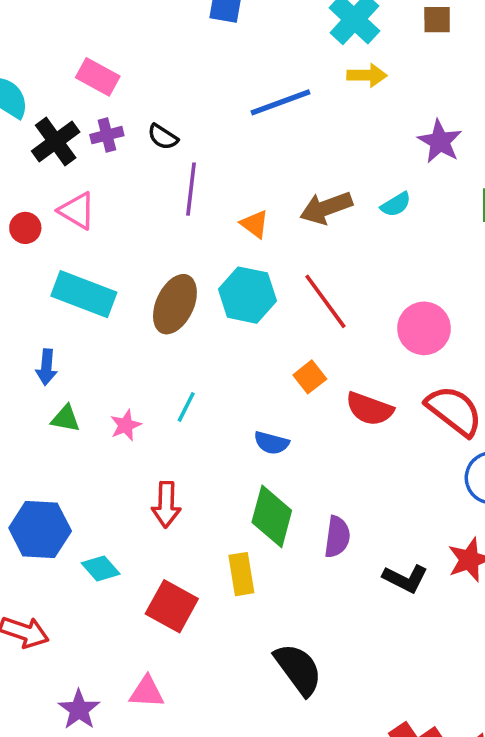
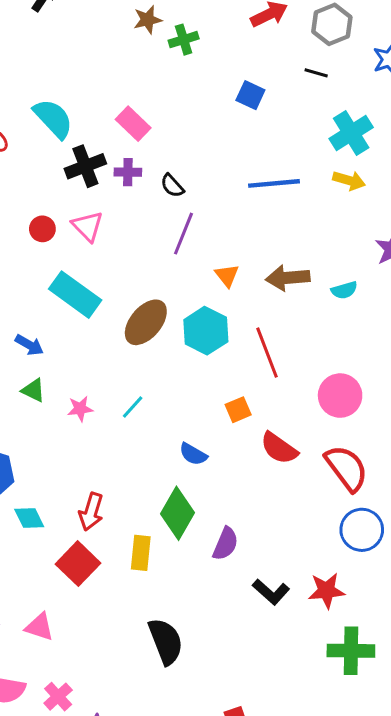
blue arrow: (46, 367) -> (29, 345), turned -80
red arrow: (166, 505) -> (91, 512), moved

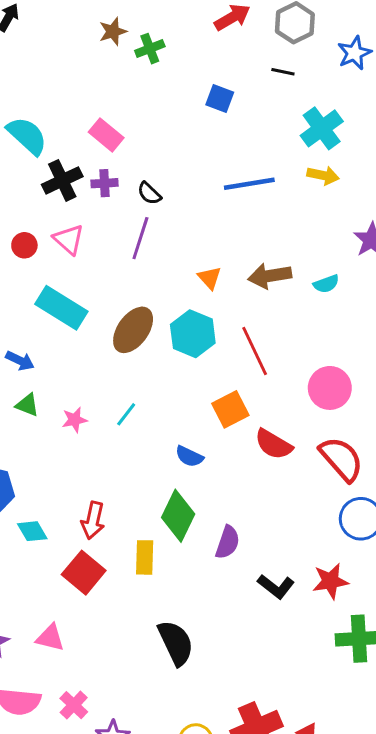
purple line: (184, 234) -> (140, 238), moved
orange square: (238, 410) -> (230, 409), size x1.4

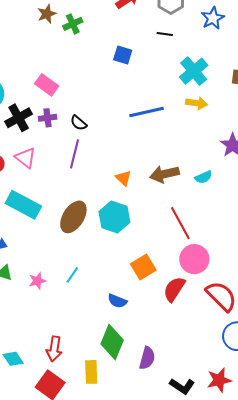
red line: (255, 351) -> (180, 223), moved
pink circle: (330, 388) -> (194, 259), moved
red semicircle: (273, 444) -> (174, 289), turned 96

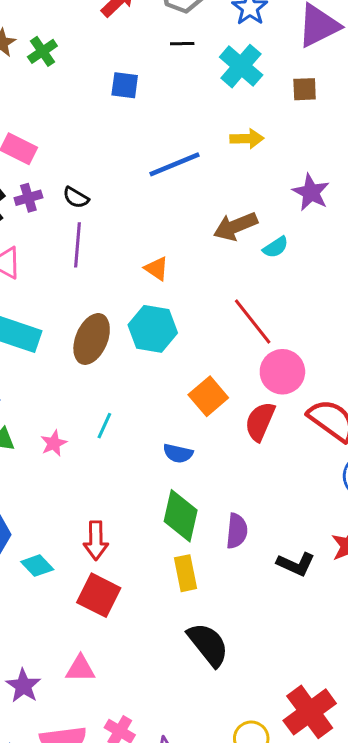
cyan cross: (194, 71) -> (241, 66), moved
brown arrow: (164, 174) -> (235, 226), moved
yellow rectangle: (91, 372) -> (186, 573), moved

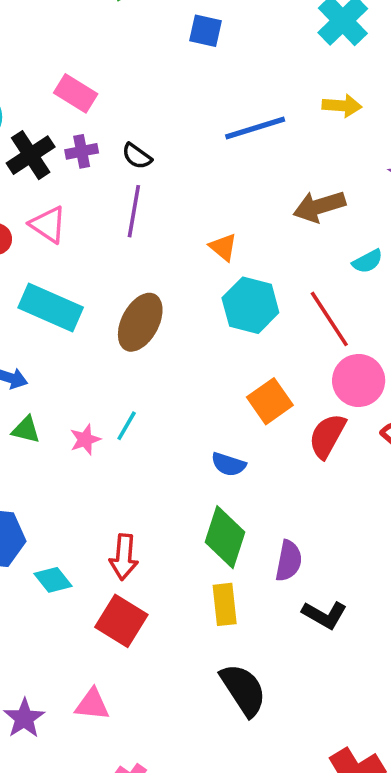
cyan semicircle: (276, 247) -> (368, 261), moved
cyan hexagon: (153, 329) -> (250, 305), moved
cyan line: (104, 426) -> (127, 426), moved
black L-shape: (296, 564) -> (324, 615), moved

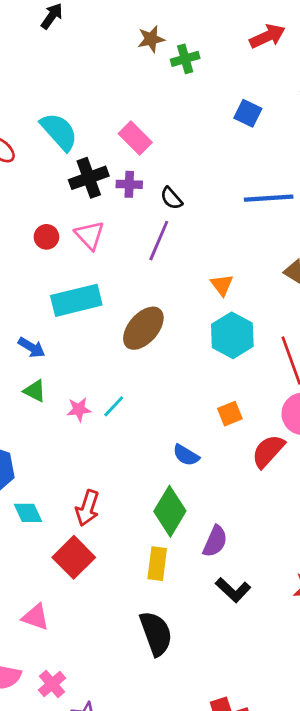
cyan rectangle: (51, 308) -> (76, 300), turned -51
orange square: (270, 401) -> (230, 414), size x0.7

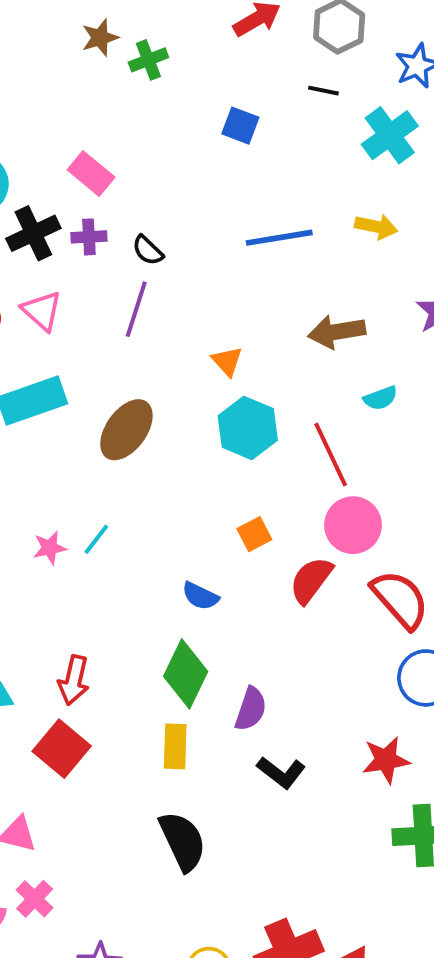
pink cross: (52, 684) -> (35, 899), moved

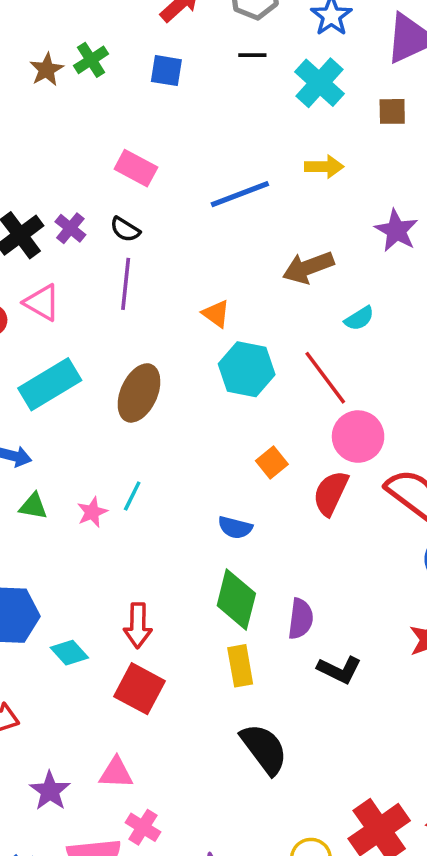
brown star: (100, 38) -> (47, 70), moved
blue square: (240, 126) -> (166, 71), moved
pink rectangle: (91, 174) -> (136, 168), moved
purple cross: (89, 237) -> (70, 228), turned -36

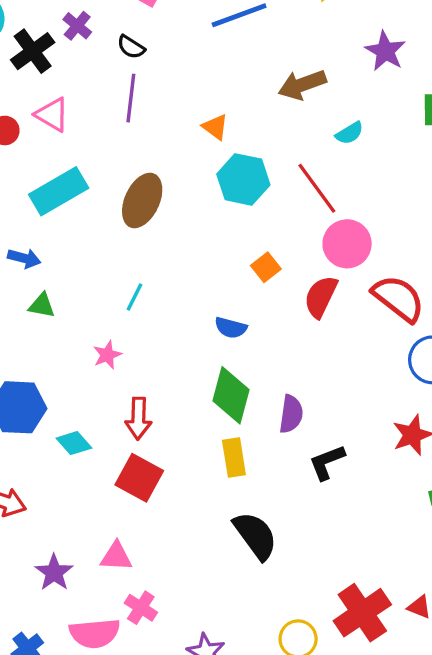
purple cross: (70, 228) -> (77, 26), moved
pink star: (92, 512) -> (107, 355), moved
black L-shape: (339, 670) -> (327, 462), turned 132

